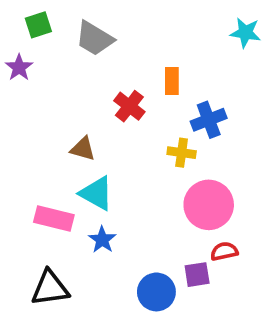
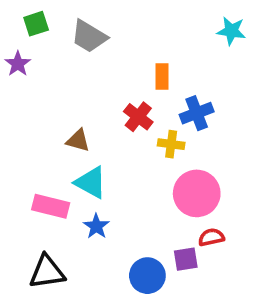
red cross: (129, 106) -> (138, 117), moved

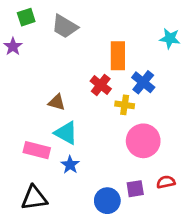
cyan star: (231, 31) -> (170, 38), moved
orange rectangle: (162, 77) -> (118, 56), size x1.5
blue cross: (197, 113) -> (143, 82), turned -30
red semicircle: (211, 237) -> (166, 182), moved

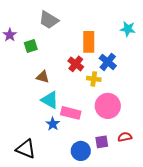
green square: (26, 17) -> (31, 46), moved
pink rectangle: (37, 150) -> (71, 113), moved
black triangle: (34, 198) -> (26, 149), turned 30

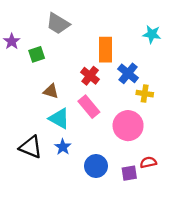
yellow cross: (94, 79) -> (145, 94), moved
pink rectangle: (71, 113) -> (89, 107), moved, turned 36
purple square: (102, 142) -> (129, 173), moved
black triangle: (26, 149) -> (31, 147), moved
blue circle: (81, 151) -> (96, 166), moved

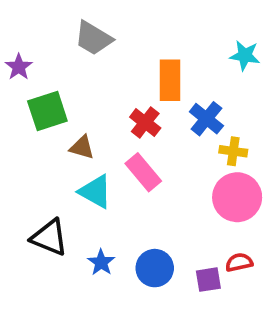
green square: (37, 54) -> (47, 111), moved, size x1.5
pink circle: (128, 126) -> (237, 197), moved
blue star: (63, 147) -> (101, 262), moved

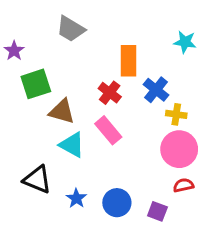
brown triangle: (82, 147) -> (62, 111), size x1.4
red semicircle: (239, 262) -> (184, 185), moved
purple square: (208, 280) -> (157, 211), turned 30

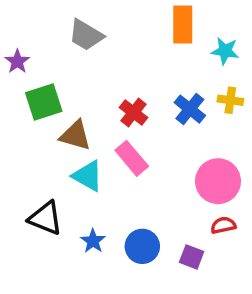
orange rectangle: (128, 61) -> (183, 24), moved
yellow cross: (176, 114) -> (230, 100), moved

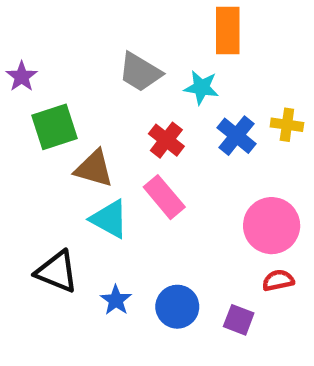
gray trapezoid: (86, 35) -> (140, 72), moved
cyan star: (225, 51) -> (201, 87), moved

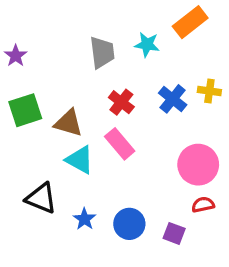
orange rectangle: (228, 30) -> (190, 22), moved, turned 52
gray trapezoid: (140, 72) -> (102, 53), turned -128
cyan star: (201, 87) -> (147, 44), moved
green square: (55, 127) -> (25, 110), moved

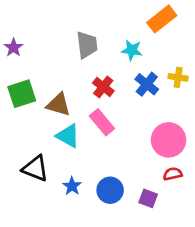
cyan star: (147, 44) -> (132, 50), moved

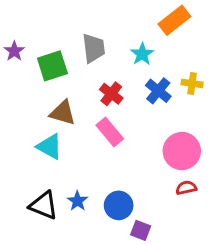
cyan star: (132, 50) -> (142, 54), turned 30
green square: (22, 94) -> (52, 66), moved
cyan triangle: (68, 136) -> (50, 147), moved
black triangle: (35, 168) -> (44, 205), moved
purple square: (148, 198) -> (141, 230), moved

